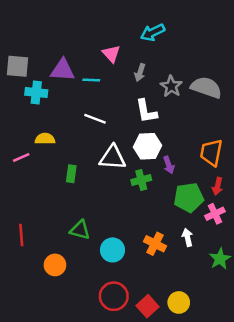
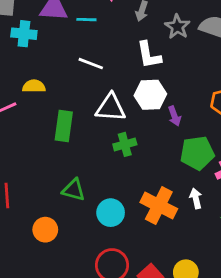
green rectangle: (71, 174) -> (64, 126), size x1.5
green cross: (141, 180) -> (125, 144), moved
orange cross: (155, 244) -> (159, 206), size x1.4

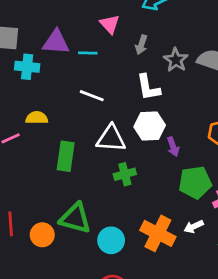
green triangle: (74, 190) -> (75, 218), size x1.4
white arrow: (196, 198) -> (194, 227), turned -102
orange circle: (45, 230) -> (42, 235), moved

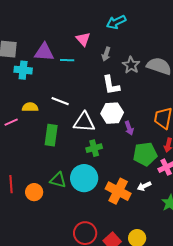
white line: (92, 96) -> (60, 101), moved
green triangle: (75, 218) -> (58, 180), size x0.7
cyan circle: (111, 240) -> (84, 178), moved, size x1.4

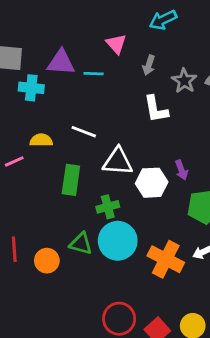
white hexagon: (112, 113) -> (152, 183), moved
green cross: (94, 148) -> (108, 207), moved

